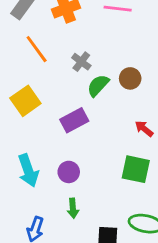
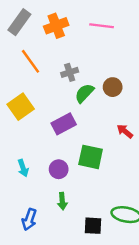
gray cross: (81, 62) -> (70, 72), turned 35
green square: (136, 169) -> (91, 157), moved
cyan arrow: (28, 171) -> (23, 168), size x0.6

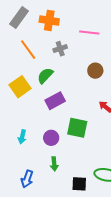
orange cross: (56, 26) -> (49, 20), turned 30
pink line: (102, 26) -> (89, 32), moved
gray cross: (70, 72) -> (60, 49), moved
green semicircle: (84, 93) -> (45, 76), moved
cyan arrow: (23, 168) -> (22, 137), turned 32

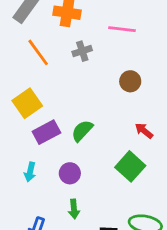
green semicircle: (45, 76) -> (82, 131), moved
purple rectangle: (55, 101) -> (46, 132), moved
green square: (77, 128) -> (130, 166), moved, turned 30

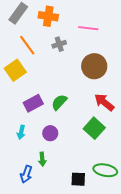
brown circle: (130, 81) -> (94, 66), size x1.6
yellow square: (27, 103) -> (15, 70), moved
red arrow: (144, 131) -> (104, 102), size x1.5
green arrow: (74, 209) -> (42, 159), moved

